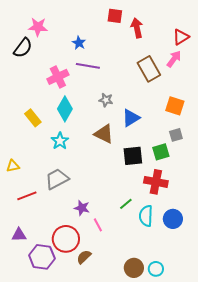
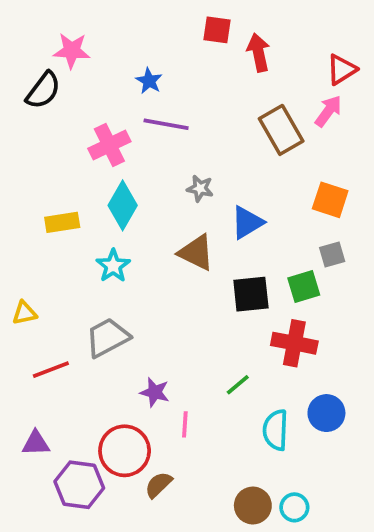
yellow rectangle: (33, 118) -> (62, 222), turned -60
cyan semicircle: (146, 216) -> (276, 430), moved
pink line: (98, 225) -> (185, 424), turned 32

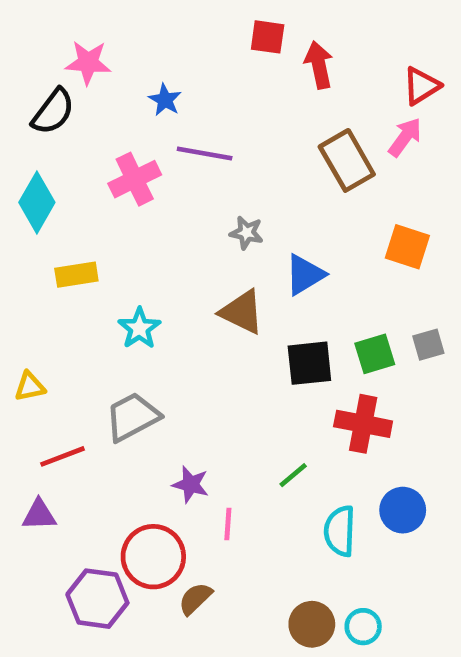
blue star: (149, 81) -> (165, 100), moved
cyan diamond: (123, 205) -> (37, 202), moved
gray square: (332, 254) -> (428, 345), moved
purple triangle: (36, 443) -> (39, 515), moved

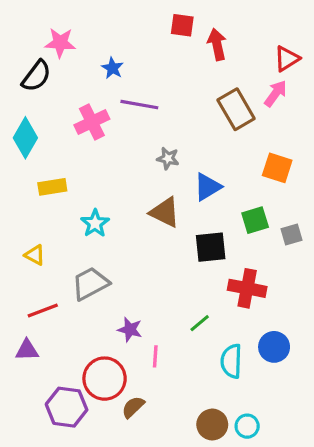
green square: (375, 354) -> (255, 220), moved
yellow triangle: (30, 387) -> (35, 255), moved, turned 40

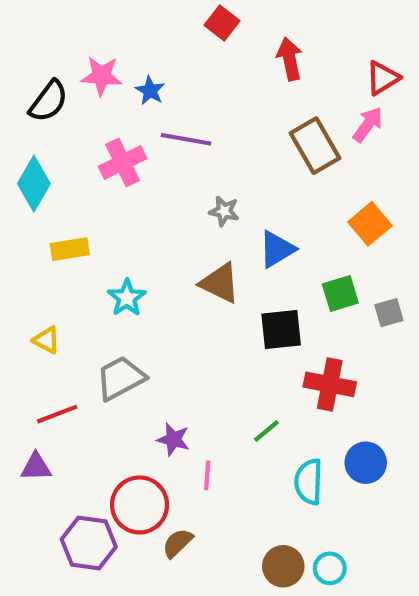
red square: (182, 25) -> (222, 23), moved, turned 30
pink star: (60, 43) -> (101, 76), moved
orange square: (277, 168) -> (370, 224), turned 32

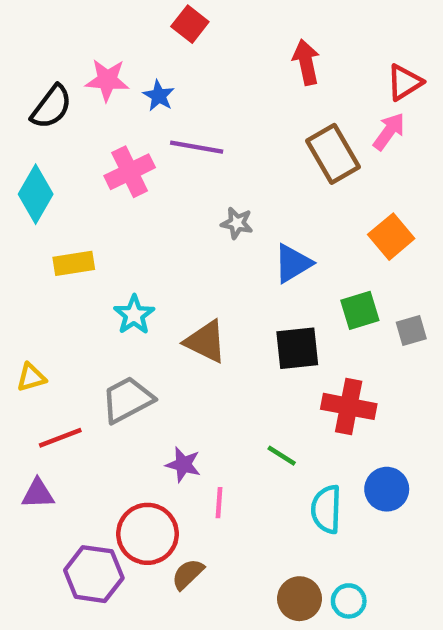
red square: (222, 23) -> (190, 24), moved
brown triangle: (220, 283) -> (206, 342), moved
yellow triangle: (46, 340) -> (31, 377), moved, turned -44
green line: (266, 431) -> (282, 456), turned 72

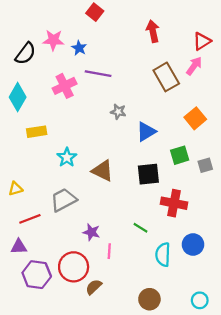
purple hexagon: (94, 574) -> (37, 275), moved
cyan circle: (349, 601) -> (200, 300), moved

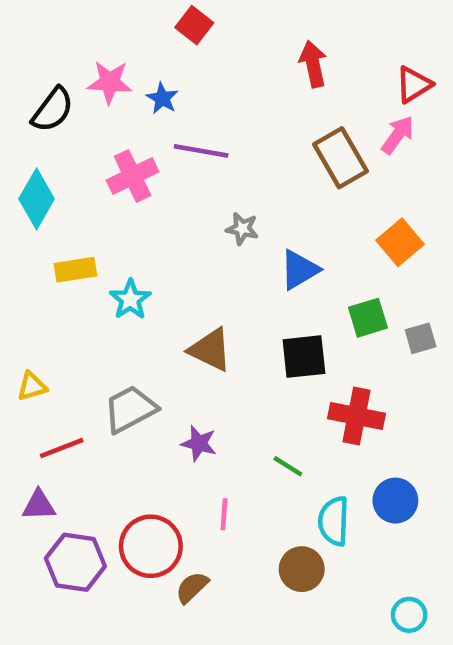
cyan star: (67, 157) -> (130, 299), moved
purple star: (91, 232) -> (199, 443), moved
brown circle: (149, 299) -> (302, 569), moved

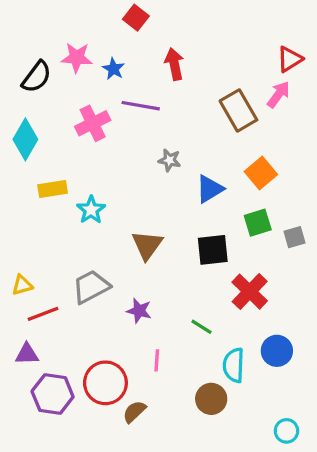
red arrow: (313, 64) -> (174, 64), moved
orange square: (400, 242) -> (261, 173), moved
brown triangle: (210, 350) -> (147, 245), turned 40
yellow triangle: (32, 386) -> (22, 285), moved
red cross: (357, 416) -> (250, 292), turned 33

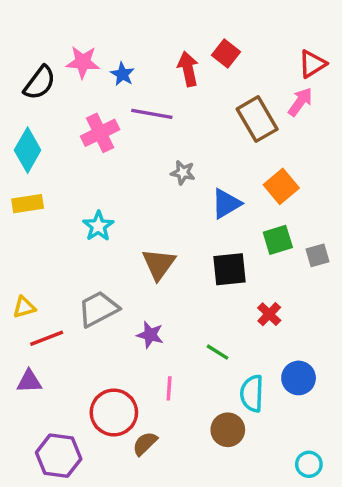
red square: (136, 18) -> (226, 53), moved
yellow rectangle: (53, 189) -> (28, 204), moved
red cross: (250, 292) -> (269, 314), size x0.6
purple hexagon: (53, 394) -> (59, 456), moved

